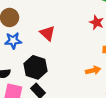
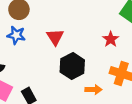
black hexagon: (36, 67) -> (72, 66), moved

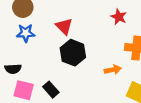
black hexagon: (72, 66) -> (73, 53), moved

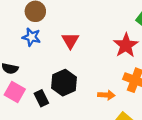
red star: (119, 17) -> (126, 45), size x1.5
black hexagon: (73, 53) -> (64, 83), moved

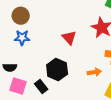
red triangle: (70, 41) -> (69, 38), moved

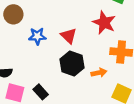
blue star: (22, 38) -> (37, 36), moved
black hexagon: (57, 70) -> (72, 63), moved

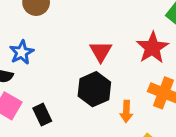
blue star: (37, 36) -> (22, 52), moved, turned 30
orange arrow: (99, 73) -> (126, 111), turned 88

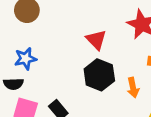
blue star: (22, 52) -> (25, 59), turned 30

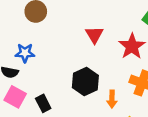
red triangle: (96, 40) -> (94, 35), moved

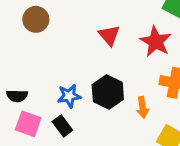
blue star: (25, 53) -> (69, 96), moved

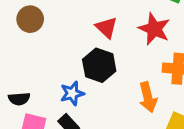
black hexagon: (108, 92) -> (99, 65), moved
orange arrow: (142, 107) -> (148, 97), size x1.4

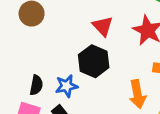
black semicircle: (19, 99) -> (36, 85), moved, turned -78

